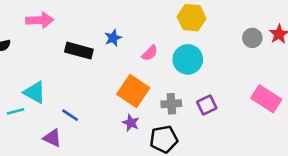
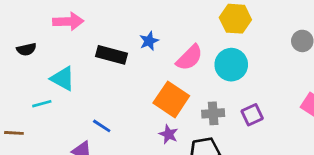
pink semicircle: (150, 53) -> (189, 58), size x1.5
cyan triangle: (35, 92) -> (63, 79), moved
cyan line: (16, 111) -> (42, 104), moved

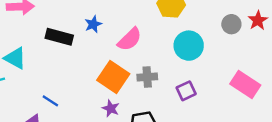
cyan circle: (231, 65) -> (189, 46), moved
gray cross: (213, 113) -> (147, 77), moved

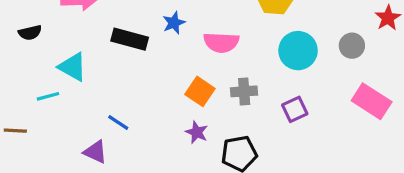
gray circle: (231, 24) -> (352, 46), moved
pink semicircle: (130, 39) -> (221, 42), turned 48
orange square: (113, 77) -> (200, 91), size x0.7

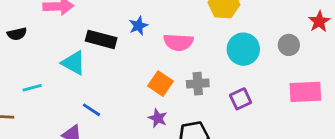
cyan triangle: (72, 67) -> (74, 63), moved
pink rectangle: (372, 101) -> (305, 92), turned -36

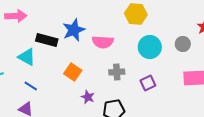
blue star: (138, 26) -> (74, 30), size x1.6
orange square: (160, 84) -> (73, 72), moved
blue line: (91, 110) -> (31, 86), moved

